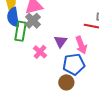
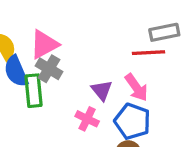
pink cross: (40, 52) -> (87, 119), moved
blue pentagon: (74, 64) -> (132, 121), turned -30

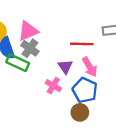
red line: (149, 53) -> (82, 44), moved
green rectangle: (33, 91) -> (18, 63), turned -65

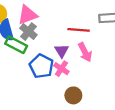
pink cross: (53, 86) -> (61, 69), moved
blue pentagon: (85, 90) -> (41, 66), moved

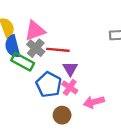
red line: (79, 30) -> (58, 50), moved
pink arrow: (85, 52) -> (94, 102), moved, turned 102
brown circle: (73, 95) -> (62, 115), moved

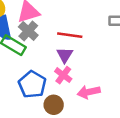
red line: (58, 50) -> (70, 35), moved
blue pentagon: (49, 85) -> (32, 84), moved

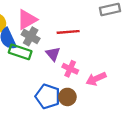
purple triangle: (65, 55) -> (53, 54), moved
blue pentagon: (32, 84) -> (48, 96), moved

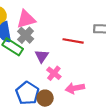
red line: (68, 32) -> (73, 41), moved

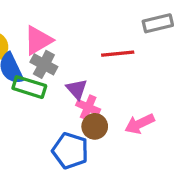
pink cross: (54, 73) -> (88, 107), moved
brown circle: (45, 98) -> (95, 126), moved

